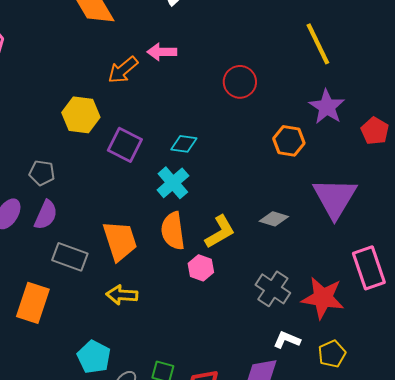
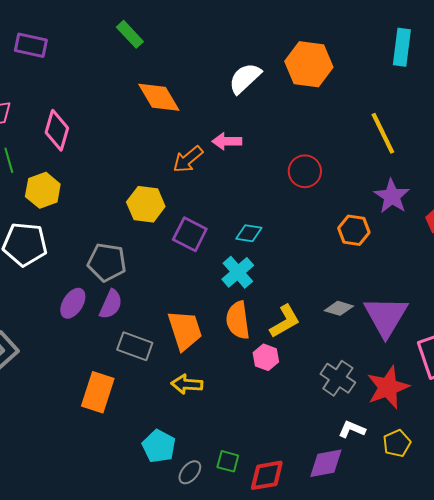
gray pentagon: (42, 173) -> (107, 262), size x1.5
purple triangle: (335, 198) -> (386, 316), moved
red star: (323, 298) -> (388, 387), turned -30

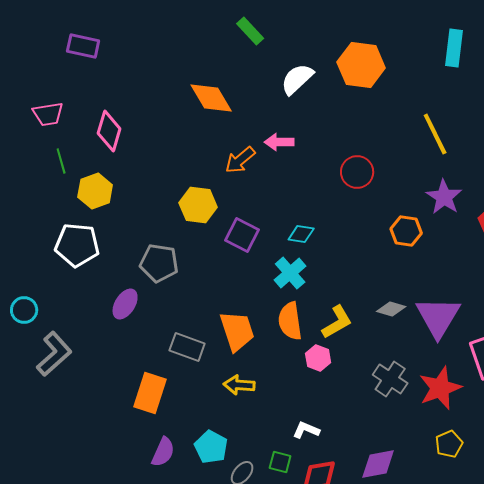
green rectangle: (130, 34) -> (250, 31), moved
purple semicircle: (111, 304) -> (163, 452), moved
white L-shape: (352, 429) -> (306, 430), moved

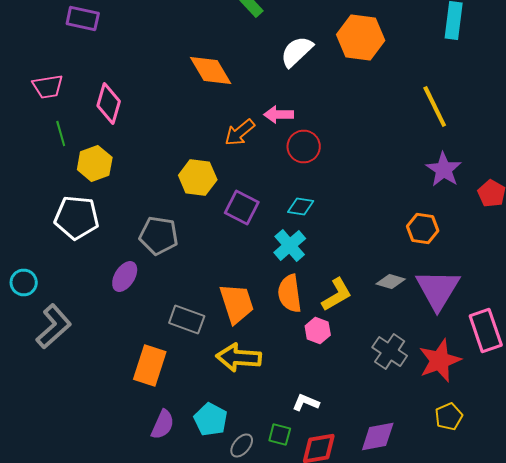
red circle: (357, 172) -> (304, 146), moved
orange hexagon: (406, 231) -> (423, 228), moved
yellow arrow: (239, 385) -> (239, 358), size x1.4

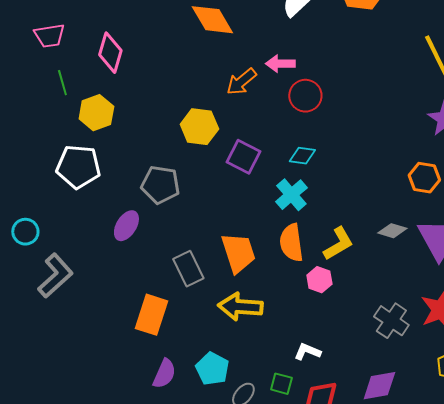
gray rectangle: (187, 320) -> (188, 269), turned 44
gray cross: (390, 352) -> (391, 321), moved

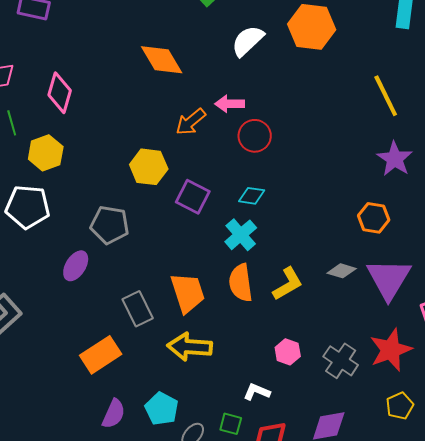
pink hexagon: (319, 280) -> (288, 352), moved
orange rectangle: (151, 315) -> (101, 355), turned 39

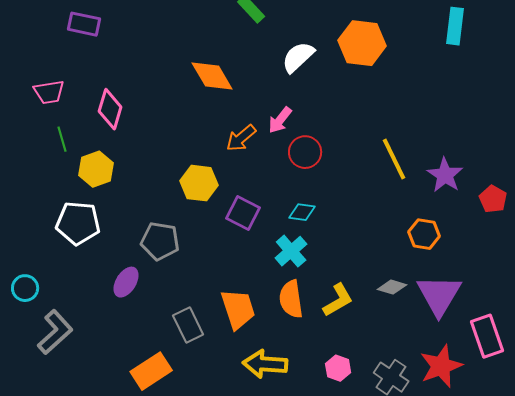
yellow line: (386, 96) -> (394, 159), moved
pink arrow: (230, 104) -> (280, 120), turned -52
yellow arrow: (190, 347) -> (265, 364), moved

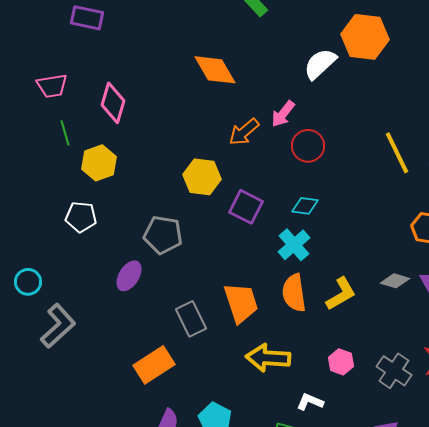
white semicircle: (298, 57) -> (320, 64), moved
white pentagon: (78, 223) -> (81, 217), size x0.7

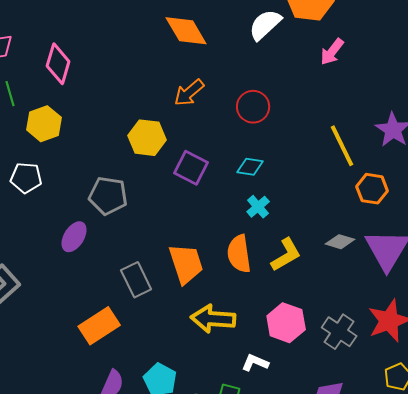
orange diamond: (215, 70) -> (186, 31), moved
pink arrow: (283, 114) -> (332, 52), moved
yellow line: (397, 153) -> (342, 146), moved
cyan cross: (294, 245) -> (258, 207), moved, size x0.7
pink hexagon: (341, 362) -> (286, 323), size x1.5

